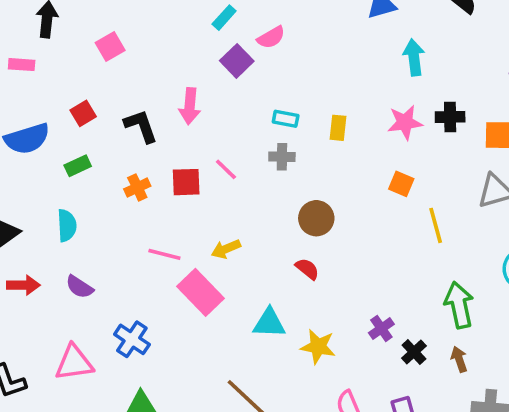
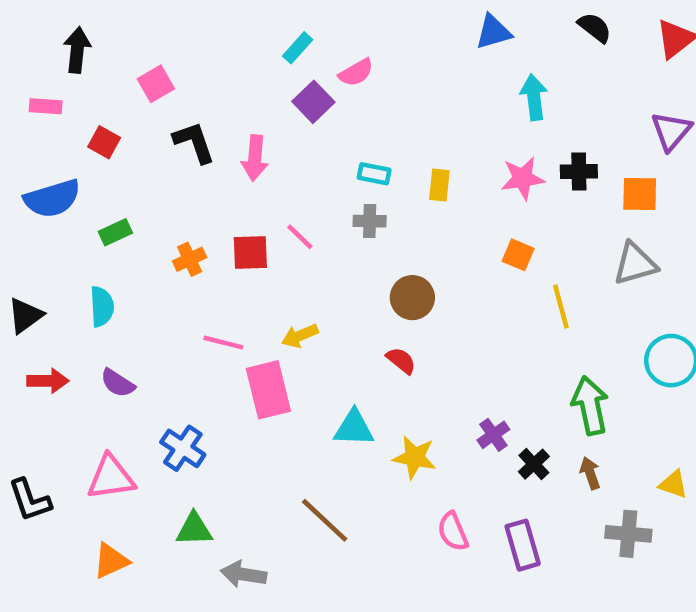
red square: (83, 113) -> (104, 142), moved, turned -30
black L-shape: (141, 126) -> (194, 142), moved
pink rectangle: (201, 292) -> (268, 390), turned 30

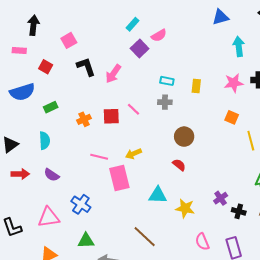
pink arrow: (255, 158) -> (113, 74), turned 30
black cross: (534, 464) -> (239, 211), turned -32

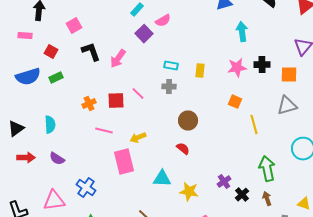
green rectangle: (51, 107) -> (56, 78), moved
pink line: (99, 157) -> (104, 131), moved
black cross: (239, 211) -> (242, 195), turned 32

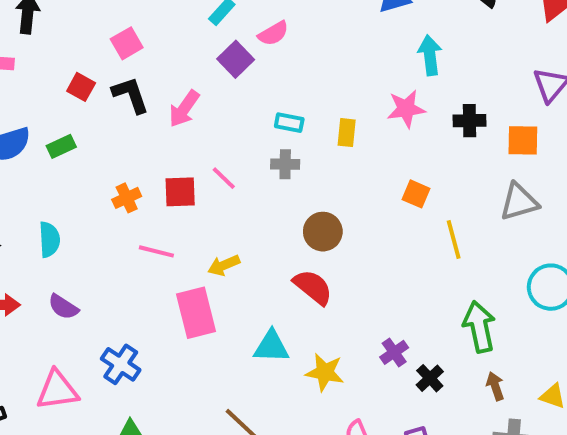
pink square: (74, 26) -> (127, 43), moved
red square: (51, 52) -> (81, 87), moved
pink star: (237, 68) -> (406, 109), moved
red semicircle: (183, 149) -> (313, 287), size x1.5
brown arrow: (267, 199) -> (495, 386), moved

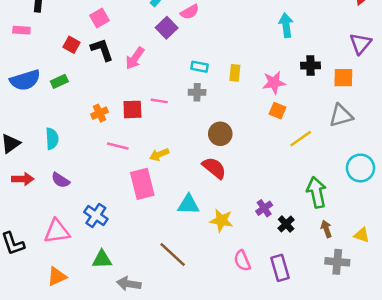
pink star: (406, 109) -> (274, 83), moved
pink line: (224, 178) -> (159, 101), turned -35
yellow line: (454, 240) -> (301, 139), turned 70

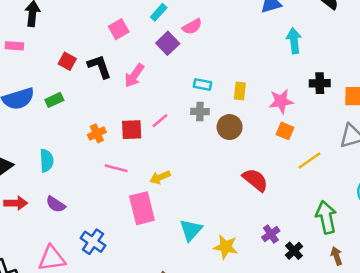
pink square: (100, 18) -> (119, 29), moved
pink line: (159, 101) -> (160, 121), turned -49
brown circle: (220, 134) -> (230, 127), moved
red semicircle: (214, 168) -> (255, 180), moved
cyan triangle: (189, 205) -> (191, 230), turned -50

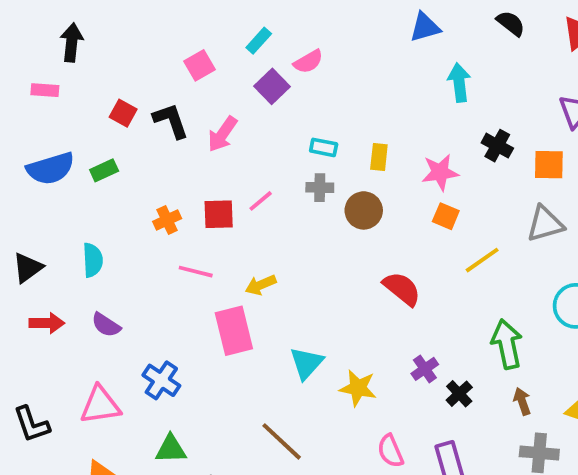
black cross: (320, 83) -> (497, 146), turned 30

